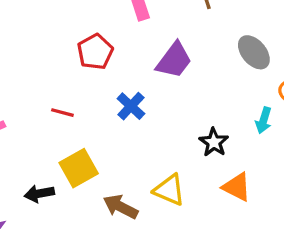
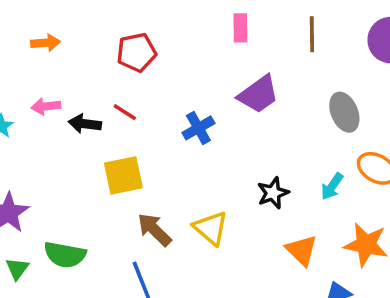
red pentagon: (95, 52) -> (137, 52), moved
orange triangle: (237, 187) -> (302, 250), moved
black arrow: (39, 194) -> (85, 124), moved

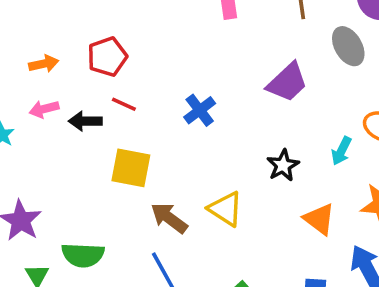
orange arrow: (46, 43) -> (44, 64), moved
red pentagon: (137, 52) -> (107, 57), moved
purple trapezoid: (258, 94) -> (287, 82), moved
gray ellipse: (344, 112) -> (348, 46), moved
yellow square: (123, 175) -> (131, 168), turned 30

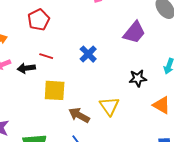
red pentagon: (107, 57) -> (39, 20), moved
black star: (283, 165) -> (138, 78), turned 30
yellow triangle: (226, 209) -> (109, 106), turned 30

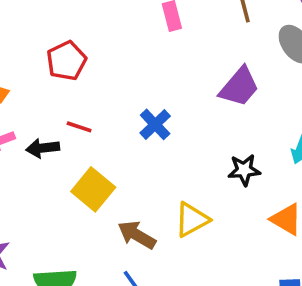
yellow square: (55, 90) -> (93, 189), turned 35
yellow triangle: (109, 106) -> (192, 220), turned 35

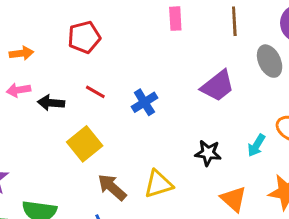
red line: (79, 127) -> (95, 92), moved

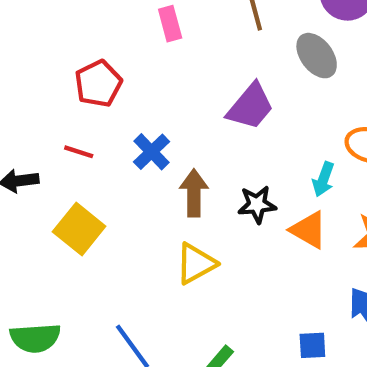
red pentagon: (84, 37) -> (98, 84), moved
brown arrow: (112, 187) -> (194, 193), moved, turned 60
orange triangle: (234, 199) -> (309, 230), moved

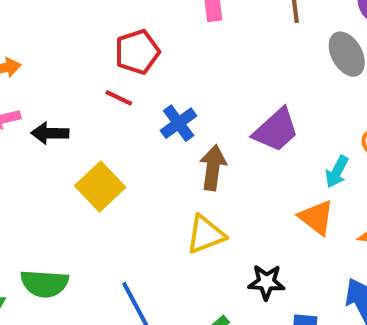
purple trapezoid: (250, 106) -> (276, 130), moved
red line: (79, 152) -> (119, 98), moved
black star: (257, 205) -> (266, 282), moved

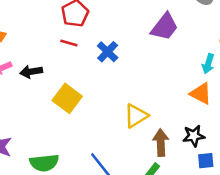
purple trapezoid: (276, 130) -> (165, 27), moved
brown arrow: (213, 168) -> (161, 143), moved
black star: (266, 282) -> (194, 136), moved

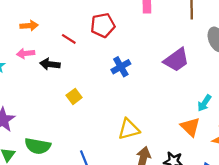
red line: (69, 43) -> (69, 39), moved
yellow square: (67, 98) -> (74, 96), size x0.6

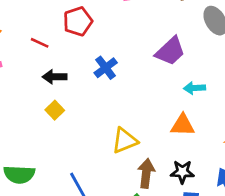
black arrow: (50, 64) -> (55, 77), moved
cyan arrow: (204, 103) -> (194, 88), moved, turned 60
orange triangle: (190, 127) -> (183, 125), moved, turned -35

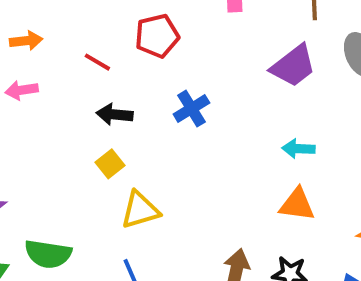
purple trapezoid: (170, 51) -> (293, 66), moved
cyan arrow: (194, 88) -> (298, 149), moved
yellow triangle: (125, 141) -> (140, 210), moved

